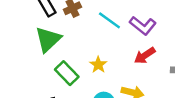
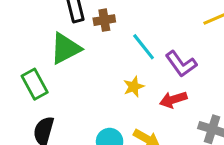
yellow star: (98, 65) -> (134, 87), moved
green rectangle: (67, 73) -> (35, 84), moved

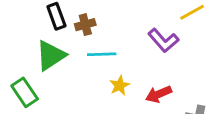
cyan line: (144, 47) -> (102, 54), moved, turned -48
purple L-shape: (181, 64) -> (163, 40), moved

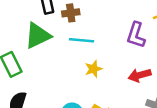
purple L-shape: (163, 40) -> (136, 35), turned 52
red arrow: (159, 94) -> (140, 75), moved

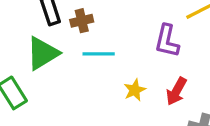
yellow star: (93, 69) -> (135, 90), moved
red arrow: (140, 75) -> (176, 91), turned -40

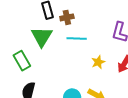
green triangle: (43, 53) -> (42, 37), turned -30

